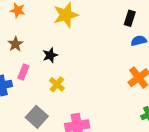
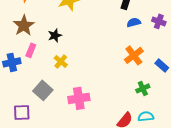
brown star: (15, 44) -> (24, 25), size x1.5

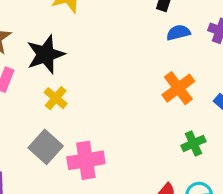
black star: (55, 35) -> (46, 54), size x1.6
gray square: (43, 90) -> (46, 147), moved

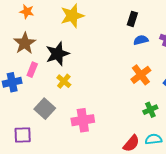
gray square: (46, 147) -> (45, 109), moved

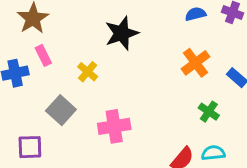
black star: (57, 54) -> (122, 33), moved
pink rectangle: (32, 70) -> (43, 55), turned -48
green cross: (150, 110) -> (209, 112), turned -32

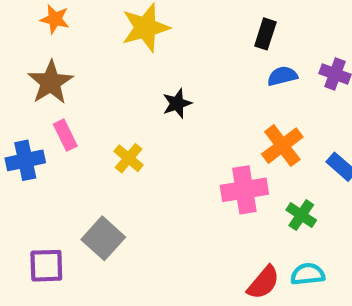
black star: (122, 33) -> (177, 103), size x0.6
gray square: (61, 110) -> (103, 238), moved
pink cross: (114, 126) -> (244, 190), moved

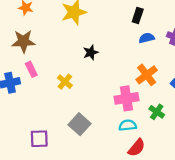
brown star: (51, 82) -> (23, 41), turned 30
gray square: (103, 238) -> (79, 124), moved
purple square: (46, 266) -> (39, 139), moved
cyan semicircle: (308, 274) -> (128, 125), moved

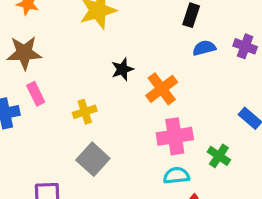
orange cross: (147, 75) -> (162, 89), moved
yellow cross: (65, 82) -> (85, 112), turned 32
gray square: (79, 124) -> (93, 159), moved

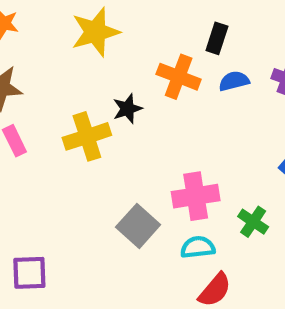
orange cross: (162, 89) -> (179, 77), moved, turned -32
yellow cross: (85, 112) -> (87, 136), moved, size x1.5
gray square: (93, 159) -> (138, 226), moved

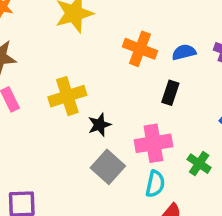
black rectangle: (217, 38) -> (170, 93), moved
black star: (127, 109) -> (99, 125), moved
cyan semicircle: (198, 247) -> (155, 184), turned 108

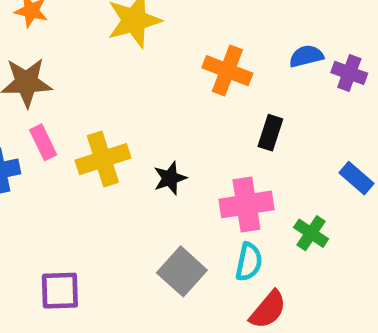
blue semicircle: (184, 52) -> (306, 56), moved
yellow cross: (67, 96) -> (103, 159), moved
gray square: (108, 167) -> (182, 271), moved

